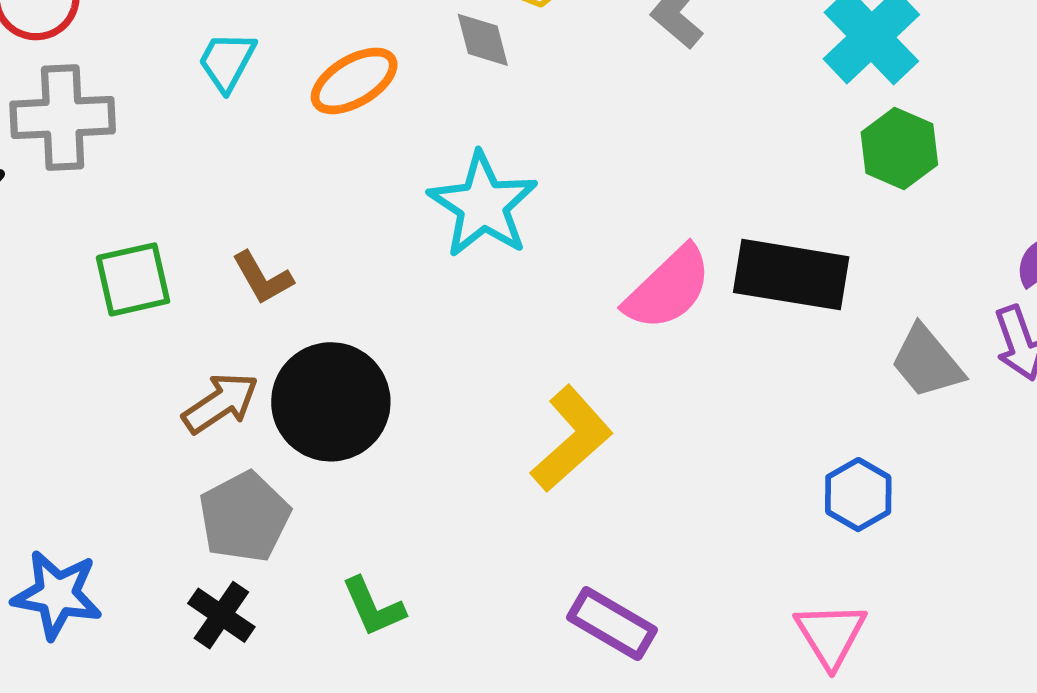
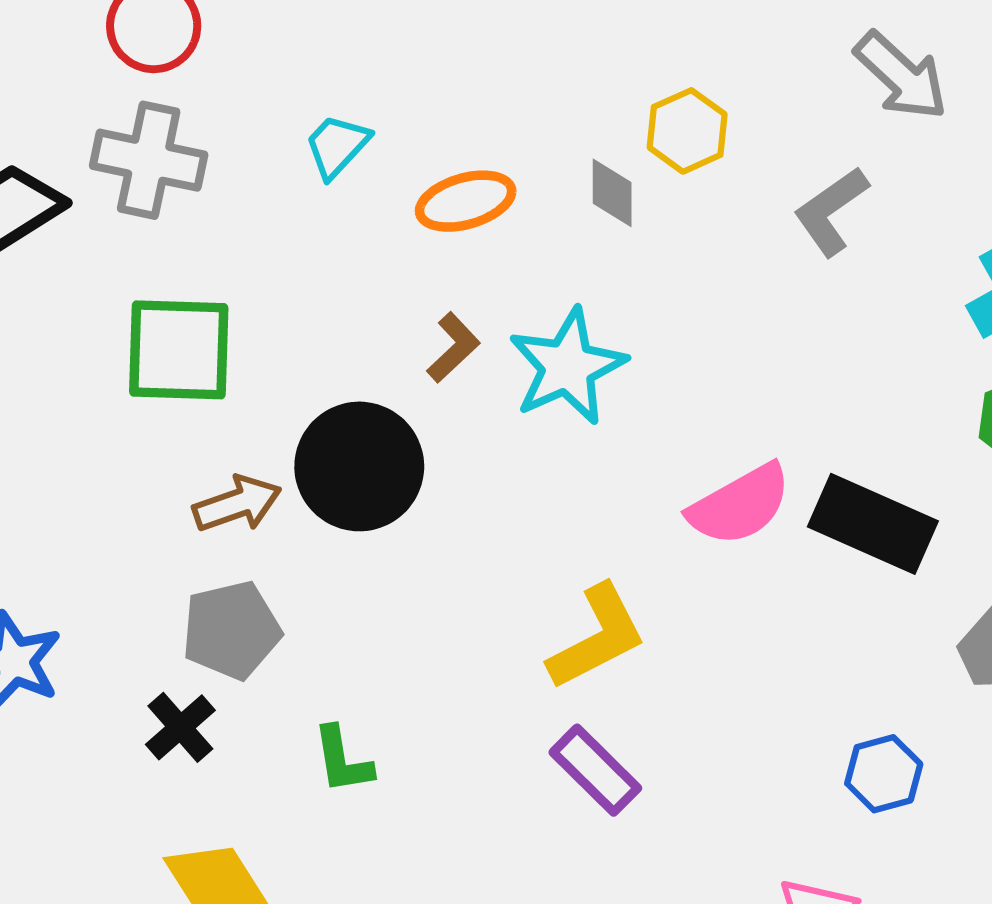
brown L-shape: (262, 278) -> (453, 348), moved, turned -118
green square: (133, 279) -> (179, 350), size x1.4
black circle: (331, 402) -> (359, 466), moved
purple rectangle: (612, 624) -> (595, 770), moved

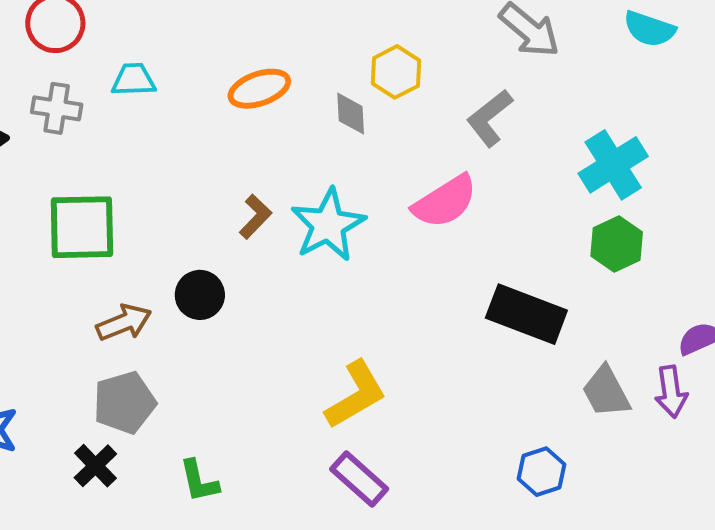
cyan trapezoid: (337, 146) -> (134, 80), moved, turned 48
gray cross: (149, 160) -> (57, 108), size x0.7
orange ellipse: (466, 201) -> (259, 89), moved
black circle: (359, 466) -> (200, 295), size x0.6
pink semicircle: (740, 505) -> (445, 202), moved

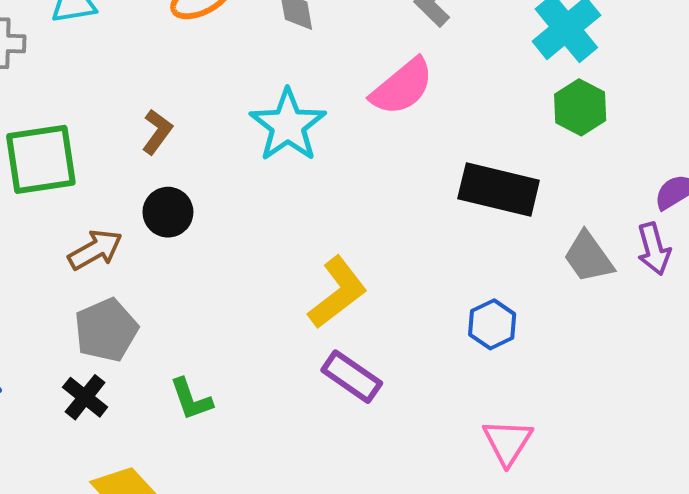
brown L-shape: (255, 217) -> (157, 132), moved
blue hexagon: (541, 472) -> (492, 324), moved

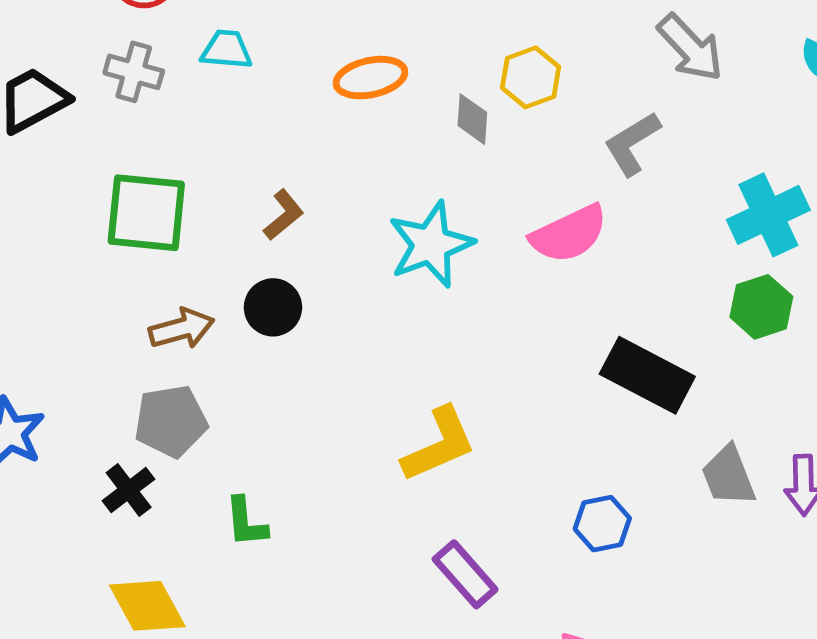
purple rectangle: (352, 377) -> (465, 574), moved

